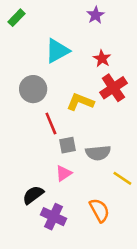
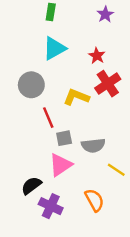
purple star: (96, 15) -> (105, 14), moved
green rectangle: (17, 18) -> (51, 12), moved, turned -35
pink triangle: (64, 173) -> (60, 165), size x1.5

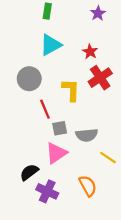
yellow L-shape: (76, 97) -> (71, 90), turned 70

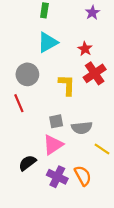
red line: (45, 109) -> (19, 103), moved
purple cross: (47, 191) -> (57, 177), moved

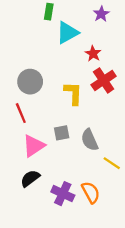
cyan triangle: (48, 42) -> (67, 33), moved
gray semicircle: (82, 128) -> (90, 140), turned 72
pink triangle: (53, 145) -> (34, 146), moved

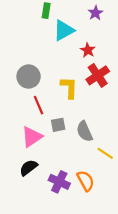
red line: (21, 113) -> (38, 105), moved

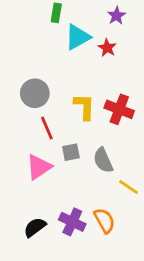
red star: (88, 50) -> (107, 48), moved
red cross: (98, 75) -> (119, 109), moved, turned -35
black semicircle: (29, 168) -> (35, 227), moved

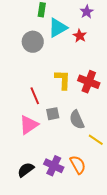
gray circle: (35, 93) -> (33, 42), moved

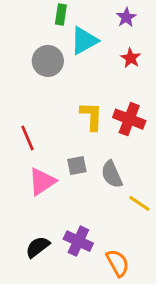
red star: (80, 36) -> (131, 58), moved
red line: (35, 96) -> (27, 138), moved
orange semicircle: (78, 165) -> (118, 263), moved

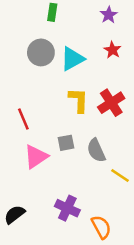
cyan triangle: (84, 41) -> (72, 59), moved
red cross: (129, 119) -> (111, 103), turned 36
black semicircle: (38, 247) -> (15, 214), moved

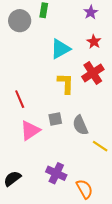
gray circle: (41, 52) -> (20, 21), moved
red cross: (111, 103) -> (93, 73), moved

